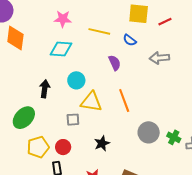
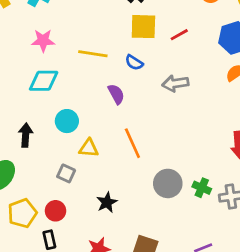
yellow triangle: (91, 102) -> (89, 148), size x0.7
gray square: (73, 120) -> (66, 173), turned 32

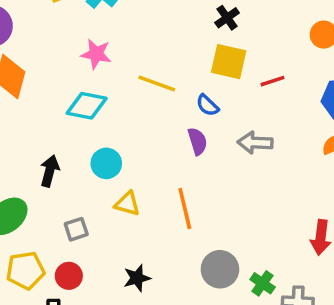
purple semicircle: (116, 94) -> (197, 141), moved
gray square: (66, 173) -> (76, 229), moved, turned 36

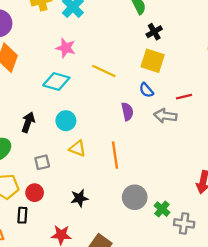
red line: (273, 81) -> (184, 97), moved
blue semicircle: (207, 105) -> (146, 90), moved

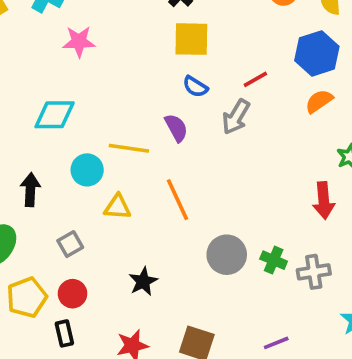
pink star: (66, 48) -> (79, 42), moved
yellow line: (104, 71) -> (129, 148), moved
gray arrow: (165, 116) -> (236, 117), turned -50

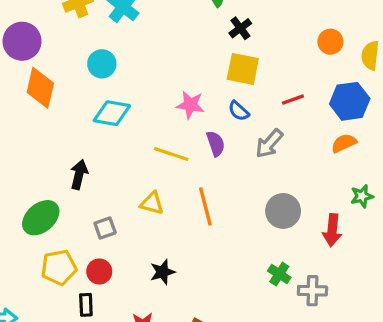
pink star: (79, 42) -> (190, 105), moved
red line: (255, 79) -> (293, 100), moved
cyan circle: (87, 170) -> (102, 64), moved
gray circle: (227, 255) -> (283, 211), moved

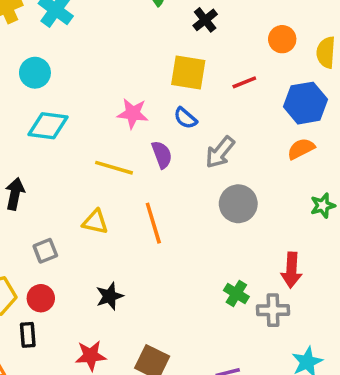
black cross: (240, 28) -> (205, 20), moved
red line: (293, 100) -> (244, 82), moved
gray circle: (283, 211) -> (238, 204), moved
red arrow: (332, 230) -> (291, 270), moved

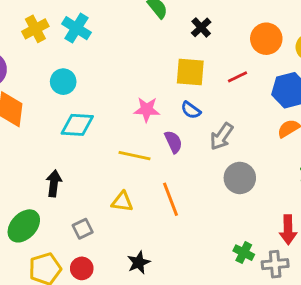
orange circle: (282, 39) -> (266, 39), size x1.4

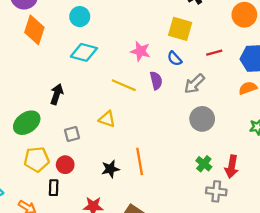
red line: (237, 77) -> (214, 53), moved
orange line: (171, 199) -> (140, 161), moved
green cross: (244, 253) -> (204, 164), moved

